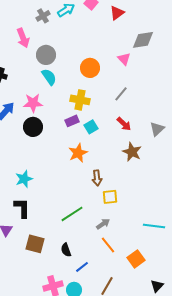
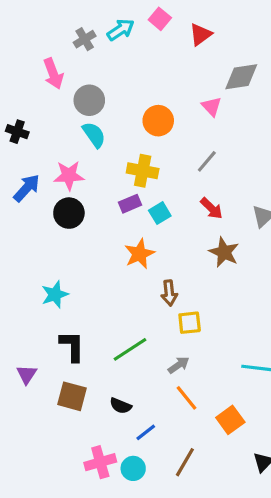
black L-shape: (22, 208) -> (72, 346), moved
black semicircle: (66, 250) -> (121, 406), turned -48

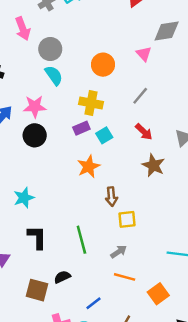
green line: (130, 349) -> (81, 240), turned -72
brown square: (72, 396) -> (37, 290), moved
orange line: (186, 398) -> (125, 277), turned -36
black semicircle: (121, 406) -> (62, 277), moved, turned 133

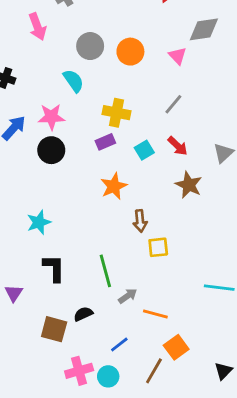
gray circle: (50, 49) -> (90, 46), moved
orange circle: (103, 65) -> (130, 52), moved
cyan square: (104, 135) -> (144, 150), moved
gray arrow: (119, 252) -> (128, 296), moved
orange square: (158, 294) -> (176, 347), moved

